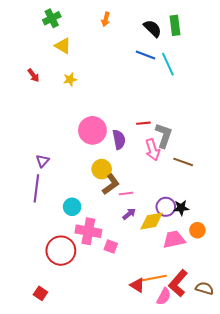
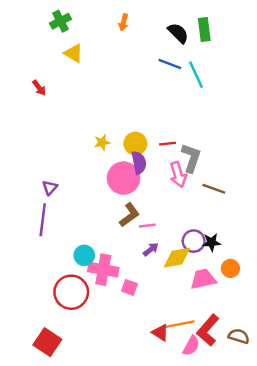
yellow star: (70, 79) -> (102, 142), moved
pink circle: (92, 130) -> (123, 178), moved
yellow circle: (102, 169) -> (135, 144), moved
cyan circle: (72, 207) -> (84, 255), moved
red square: (40, 293) -> (47, 342), size x1.6

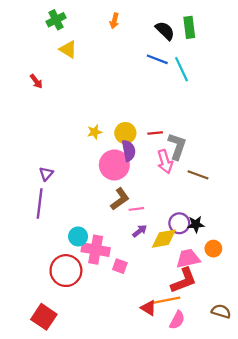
red L-shape: (208, 330) -> (184, 280), moved, turned -152

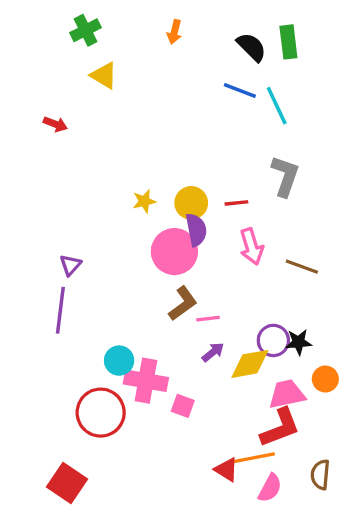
red arrow: (36, 81) -> (55, 124), turned -32
gray L-shape: (177, 146) -> (285, 176), moved
brown semicircle: (221, 311) -> (320, 475), moved, turned -102

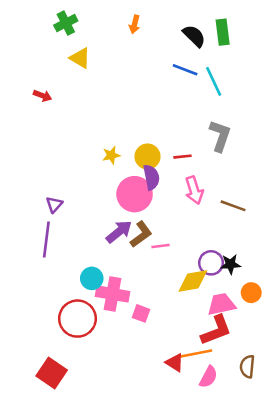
purple arrow: (213, 352) -> (119, 232), moved, size x1.5

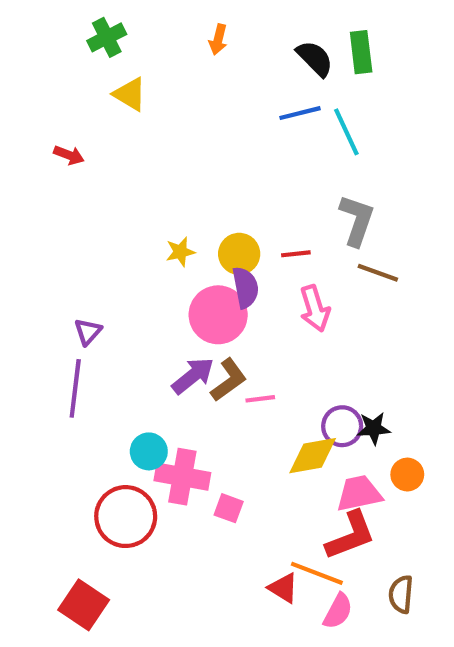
blue line: (185, 70) -> (300, 113), turned -35
brown line: (233, 206) -> (378, 273), moved
orange line: (195, 354) -> (317, 573), turned 32

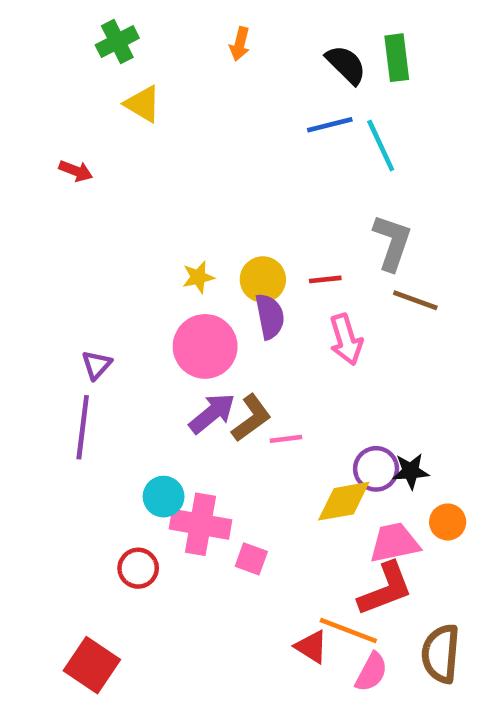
pink circle: (218, 315) -> (205, 346), moved
red circle: (126, 517) -> (138, 568), size x0.6
brown semicircle: (401, 594) -> (441, 654), size x1.4

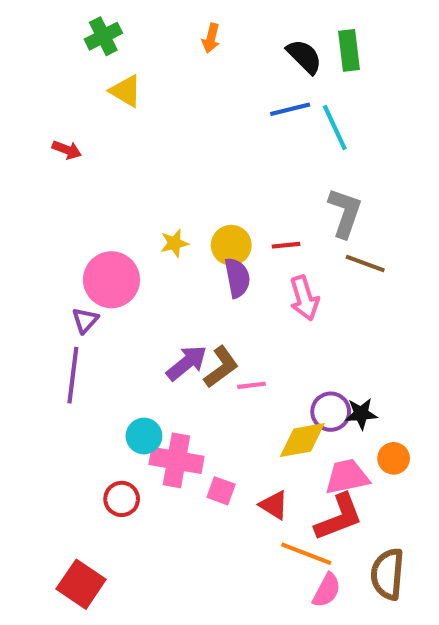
pink circle: (205, 346) -> (111, 280), moved
red triangle: (311, 647) -> (274, 505), moved

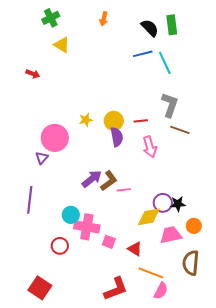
purple line: (73, 375) -> (30, 200), moved
red L-shape: (339, 517) -> (116, 289), moved
brown semicircle: (388, 574) -> (191, 263), moved

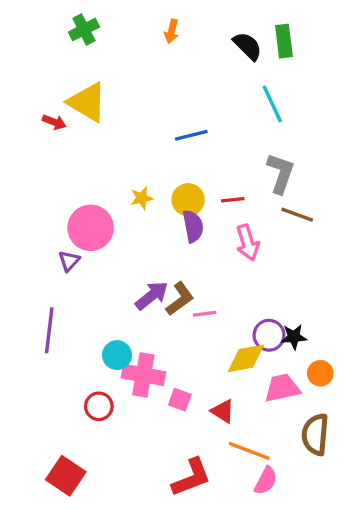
yellow triangle: (62, 45) -> (87, 102), moved, size x1.5
blue line: (143, 54) -> (191, 135), moved

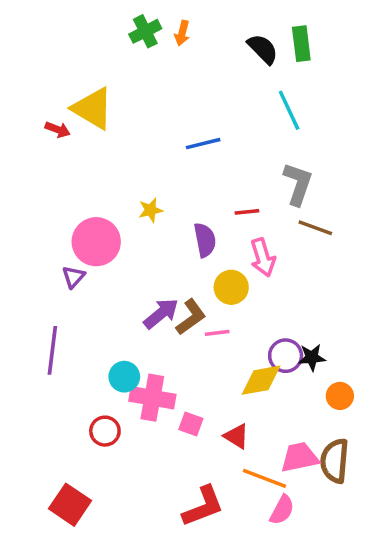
green cross: (84, 30) -> (145, 31), moved
yellow circle: (188, 200) -> (231, 287), moved
pink trapezoid: (282, 388) -> (300, 457), moved

